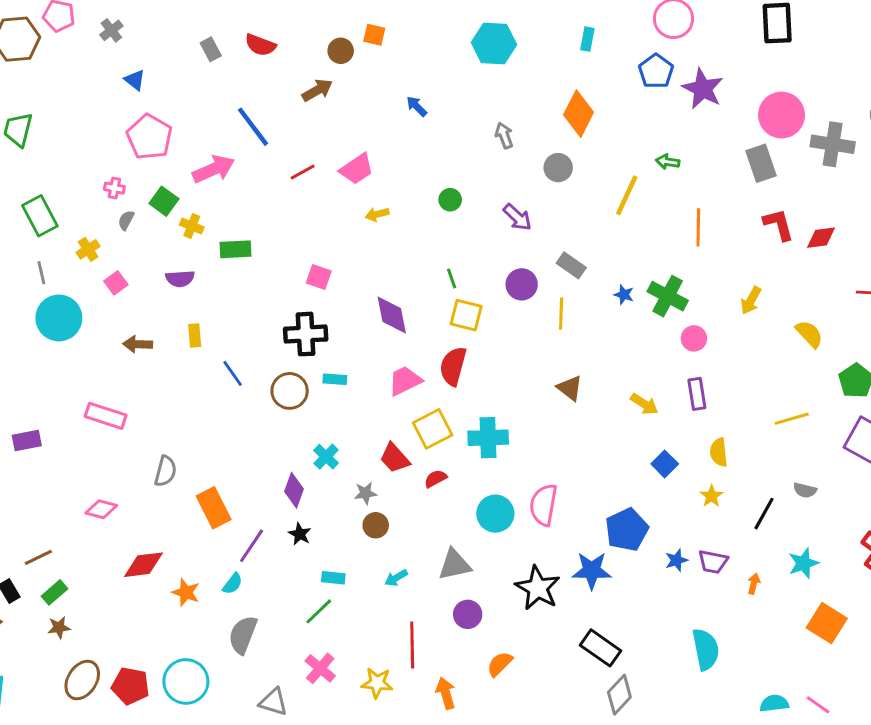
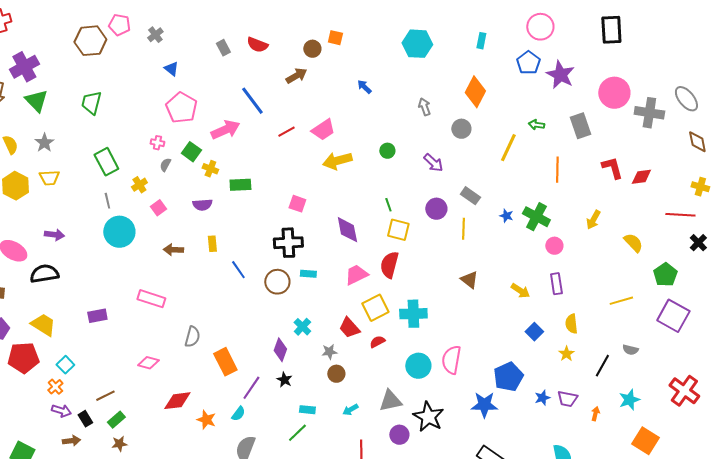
gray rectangle: (761, 163) -> (580, 126), moved
yellow arrow: (377, 214) -> (337, 161), size x1.8
black star: (538, 588) -> (428, 417), moved

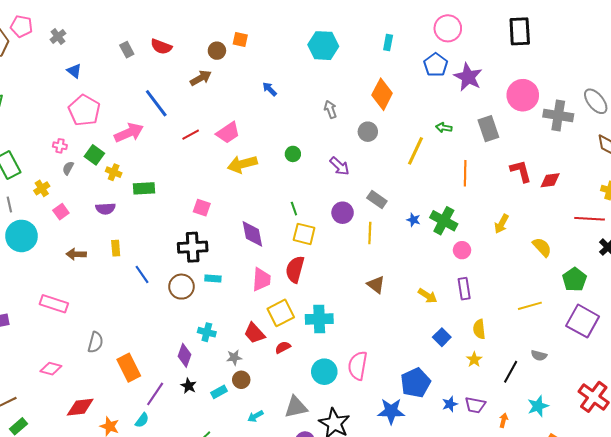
pink trapezoid: (356, 275) -> (261, 280), turned 120
cyan cross: (302, 327) -> (207, 332), turned -30
cyan rectangle: (307, 410) -> (219, 392), moved, turned -35

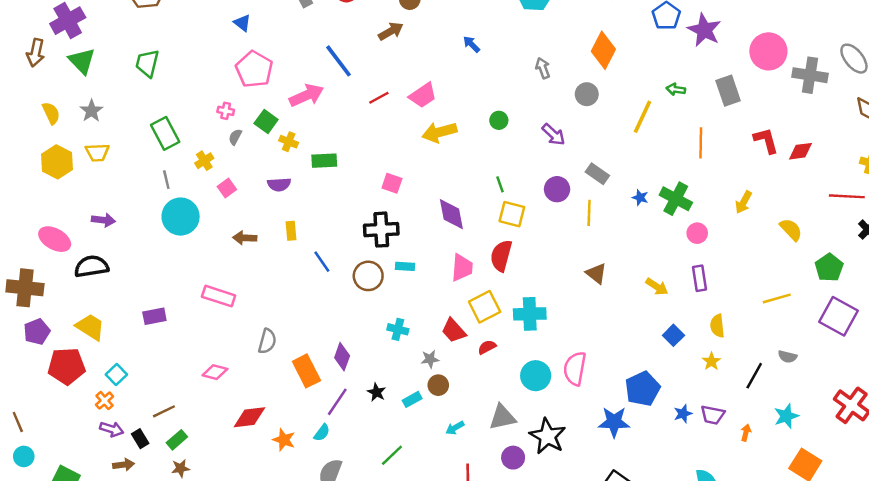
purple diamond: (185, 355) -> (342, 357), moved

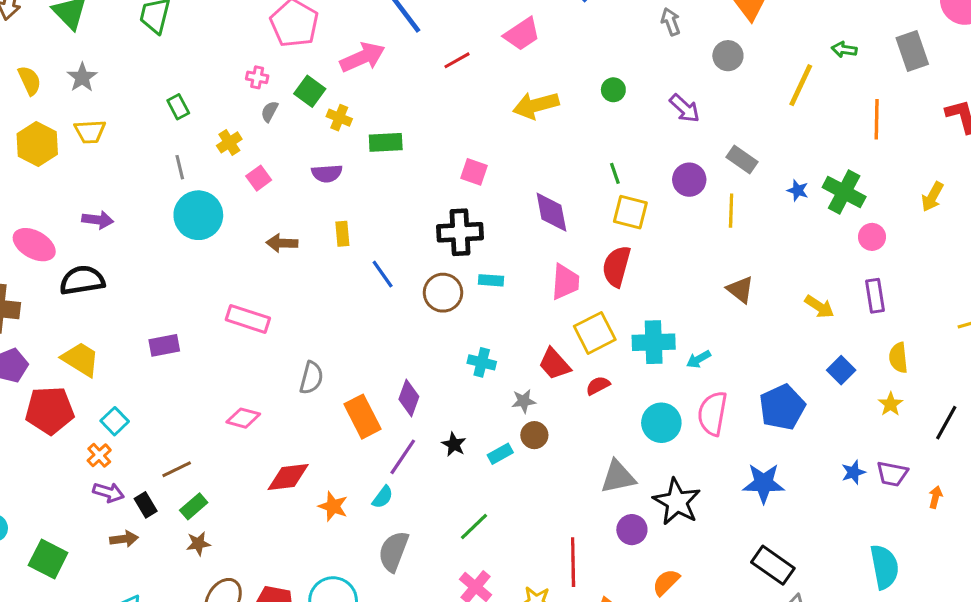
pink trapezoid: (423, 95) -> (522, 34), moved
green rectangle: (165, 133) -> (178, 107), size x0.6
blue pentagon: (643, 389) -> (782, 407), moved
cyan arrow: (455, 428) -> (699, 359), moved

